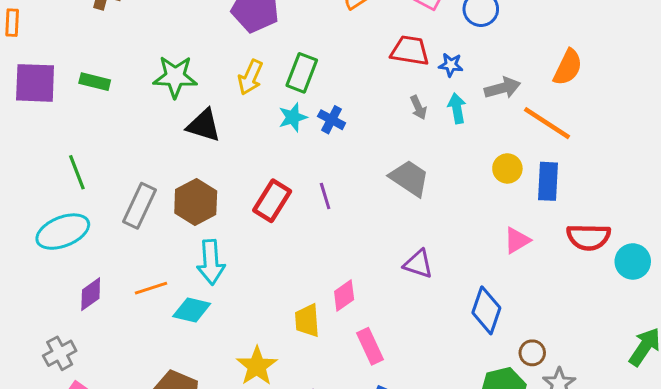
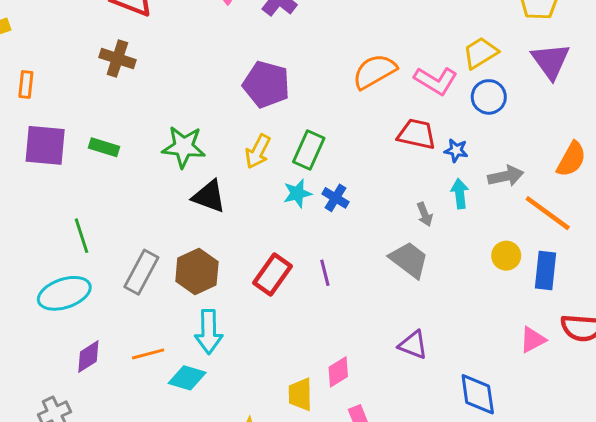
gray arrow: (418, 107) -> (425, 214), moved
pink triangle: (517, 240) -> (533, 340), moved
blue diamond: (486, 310) -> (478, 394), turned -30

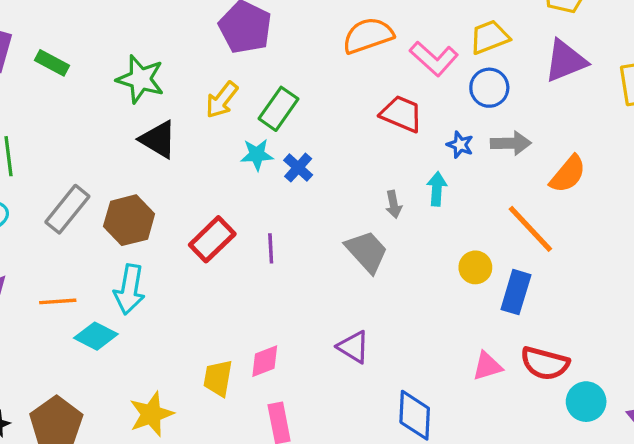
purple triangle: (551, 61) -> (565, 61), turned 33
blue star: (456, 150) -> (460, 145), moved
gray arrow: (506, 176) -> (511, 143), moved

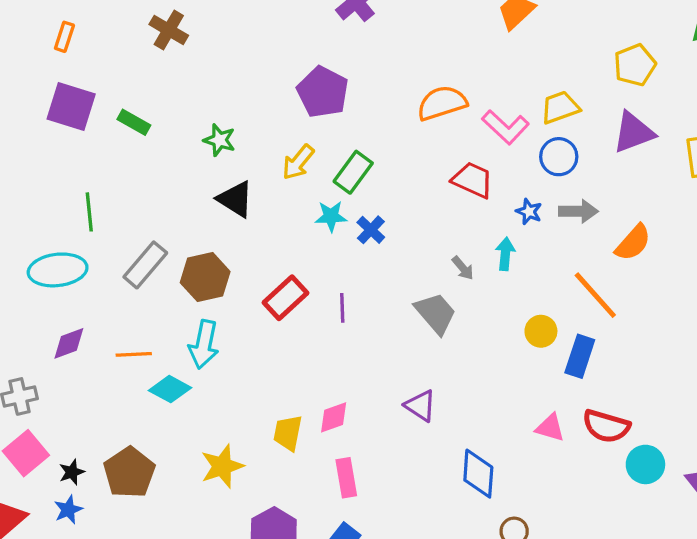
green star: (140, 79) -> (219, 140), size x0.7
gray arrow: (394, 204) -> (463, 268), turned -30
pink triangle: (487, 366) -> (550, 428), turned 32

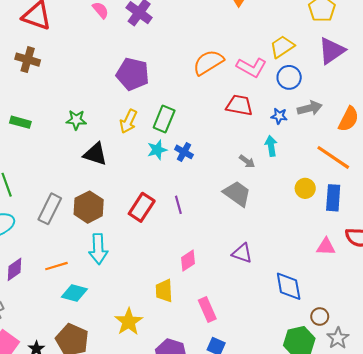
cyan diamond: (170, 389) -> (74, 293), moved
pink diamond: (334, 417) -> (188, 261), moved

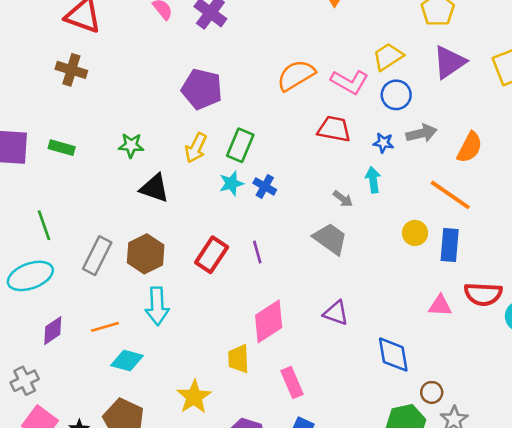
pink diamond: (188, 261) -> (269, 321), size x1.6

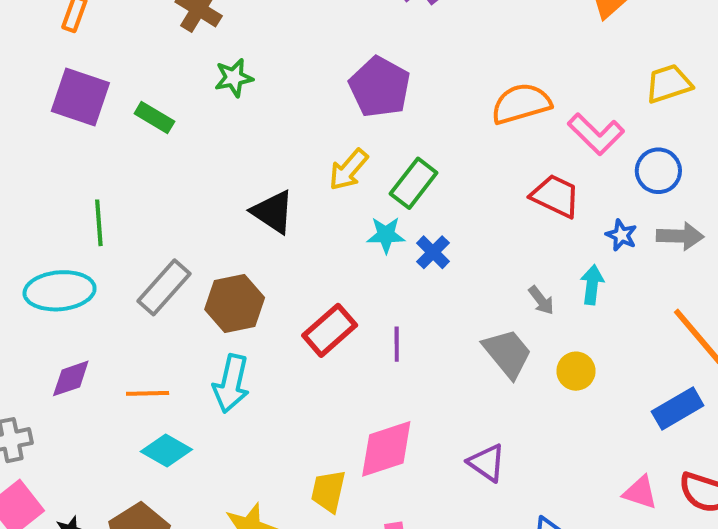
yellow trapezoid: (388, 57) -> (669, 84), moved
green star: (131, 145) -> (234, 78), moved, turned -30
yellow circle: (415, 233) -> (576, 371), moved
blue rectangle: (450, 245) -> (678, 409), turned 40

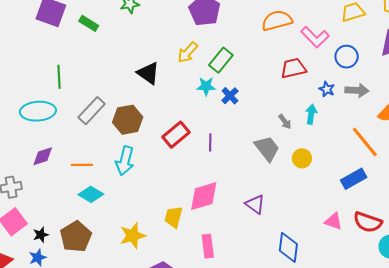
red trapezoid: (555, 196) -> (293, 68), turned -40

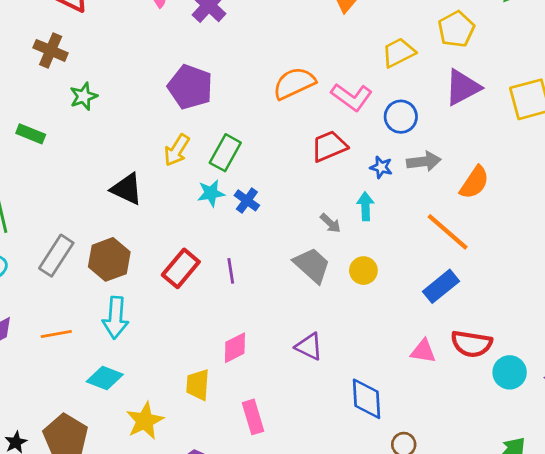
cyan diamond: (91, 194) -> (105, 378), moved
pink diamond: (204, 196) -> (235, 348), size x0.7

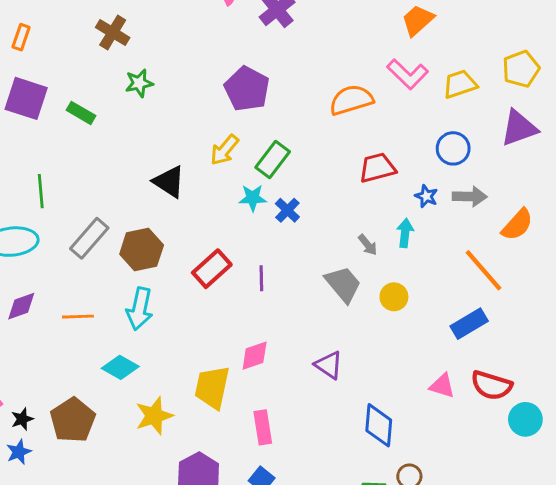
pink L-shape: (352, 97) -> (408, 74), moved
yellow trapezoid: (198, 385) -> (212, 387), size x1.4

